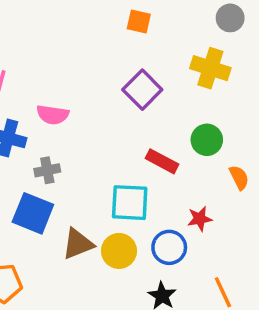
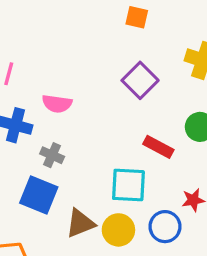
gray cross: (47, 170) -> (52, 155), turned 35

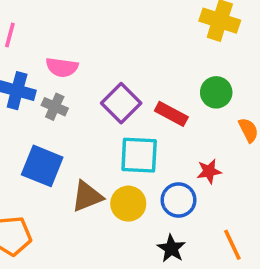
purple square: (140, 80) -> (121, 103), moved
gray cross: (52, 155) -> (55, 107), moved

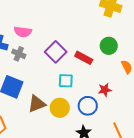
cyan square: (139, 155) -> (66, 81), size x0.7

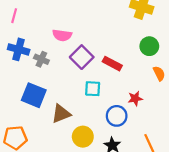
pink semicircle: (23, 32) -> (62, 35), moved
green circle: (109, 46) -> (149, 46), moved
yellow circle: (60, 108) -> (83, 137), moved

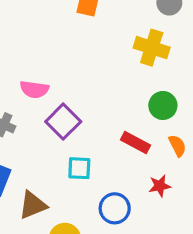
red rectangle: (112, 64) -> (136, 142), moved
red star: (135, 98) -> (160, 186), moved

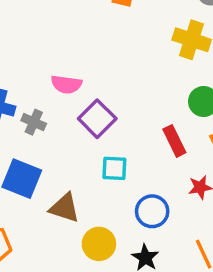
red rectangle: (136, 142) -> (174, 141), turned 36
brown triangle: (33, 205) -> (65, 208), turned 40

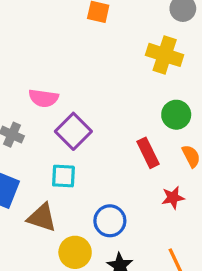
cyan square: (114, 168) -> (63, 176), moved
blue circle: (152, 211) -> (110, 221), moved

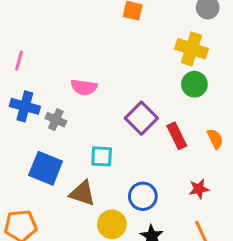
green circle: (176, 115) -> (194, 84), moved
purple square: (73, 131) -> (141, 118), moved
red star: (173, 198) -> (199, 189), moved

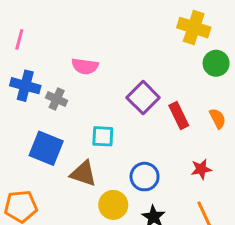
green circle: (194, 84) -> (216, 63), moved

